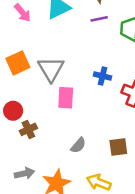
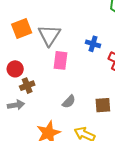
gray arrow: (24, 173) -> (16, 105), moved

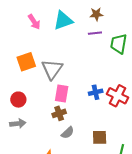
blue cross: (93, 44) -> (96, 92), moved, turned -32
brown cross: (27, 86) -> (59, 113), moved
gray arrow: (16, 105) -> (18, 124), moved

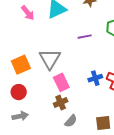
purple line: (95, 33) -> (85, 37), moved
orange square: (26, 62) -> (21, 65), moved
pink rectangle: (62, 93) -> (61, 82), turned -30

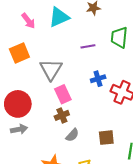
orange square: (21, 65) -> (19, 53), moved
blue cross: (95, 78) -> (98, 79), moved
red circle: (19, 92) -> (18, 104), size x1.6

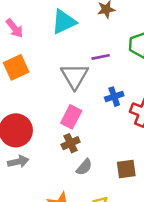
pink arrow: (28, 21) -> (14, 28), moved
gray triangle: (51, 69) -> (75, 76), moved
pink rectangle: (63, 94) -> (71, 117), turned 54

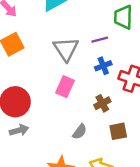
purple line: (101, 57) -> (100, 40), moved
brown cross: (71, 143) -> (102, 103), moved

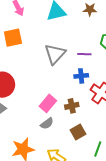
pink rectangle: (65, 87) -> (48, 103), moved
brown square: (118, 131) -> (78, 132), turned -35

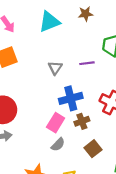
gray triangle: (55, 54) -> (55, 68), size x0.6
blue cross: (81, 76) -> (71, 98), moved, size x1.5

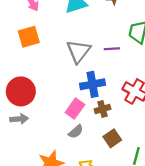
gray triangle: (55, 68) -> (78, 51), size x1.6

